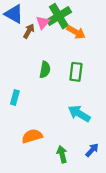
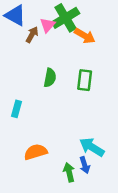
cyan arrow: (79, 114) -> (92, 147), moved
blue arrow: (92, 150) -> (85, 165), moved, turned 120

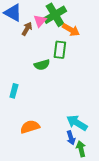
green semicircle: (50, 78) -> (42, 65), turned 63
green rectangle: (85, 80) -> (60, 50), moved
green arrow: (69, 172) -> (81, 149), moved

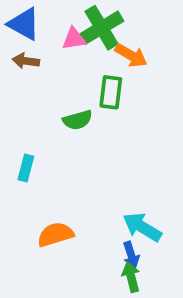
pink triangle: (40, 21) -> (74, 39), turned 40
brown arrow: (27, 29) -> (26, 61), moved, turned -112
green arrow: (81, 149) -> (131, 277), moved

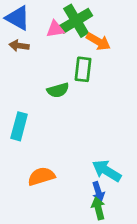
cyan rectangle: (26, 168) -> (19, 126), size x1.4

